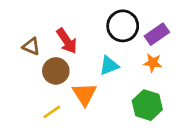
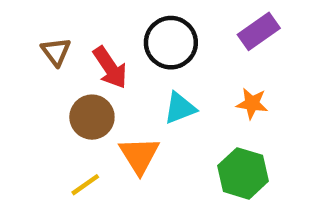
black circle: (123, 26) -> (171, 43), moved
purple rectangle: (157, 34) -> (259, 31), moved
brown triangle: (31, 46) -> (56, 52), moved, turned 30

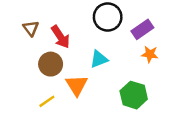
purple rectangle: (259, 31) -> (142, 29), moved
black circle: (171, 43) -> (108, 17), moved
orange star: (252, 104) -> (150, 54), moved

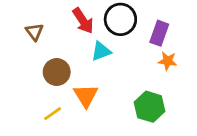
purple rectangle: (142, 29) -> (159, 33), turned -35
red arrow: (61, 37) -> (83, 21), moved
cyan triangle: (99, 59) -> (101, 51), moved

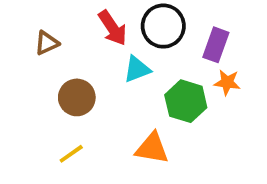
brown triangle: (34, 32) -> (47, 43), turned 42
orange triangle: (86, 96) -> (152, 148), moved, turned -48
green hexagon: (150, 107) -> (186, 101), moved

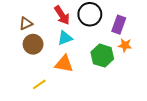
cyan triangle: (137, 69) -> (65, 38), moved
brown circle: (77, 97) -> (33, 44), moved
orange triangle: (152, 148) -> (64, 64), moved

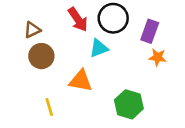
cyan triangle: (65, 38) -> (99, 48), moved
green hexagon: (102, 56) -> (129, 104), moved
yellow line: (39, 84) -> (49, 107), turned -72

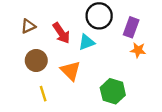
red arrow: (78, 20) -> (61, 33), moved
brown circle: (41, 56) -> (36, 60), moved
orange triangle: (81, 81) -> (71, 71), turned 35

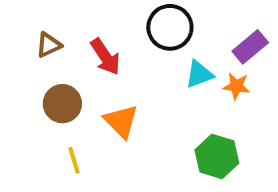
purple rectangle: (131, 27) -> (250, 47), moved, turned 30
cyan triangle: (87, 42) -> (199, 74), moved
green hexagon: (113, 91) -> (217, 156), moved

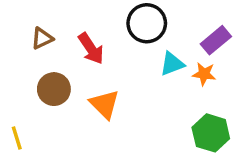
green hexagon: (217, 156) -> (211, 133), moved
yellow line: (74, 160) -> (17, 138), moved

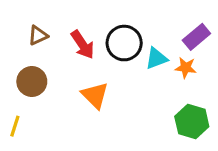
black circle: (147, 23) -> (124, 43), moved
brown circle: (54, 89) -> (32, 82), moved
yellow line: (17, 138) -> (15, 126), turned 35

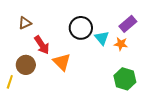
red arrow: (83, 45) -> (42, 45), moved
cyan triangle: (156, 58) -> (102, 38), turned -49
brown circle: (32, 82) -> (26, 65), moved

